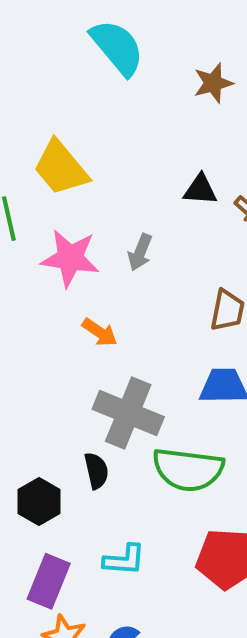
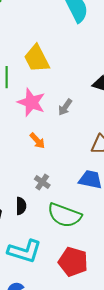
gray cross: (128, 413) -> (42, 182), size x0.5
cyan L-shape: (124, 560) -> (25, 251), size x1.6

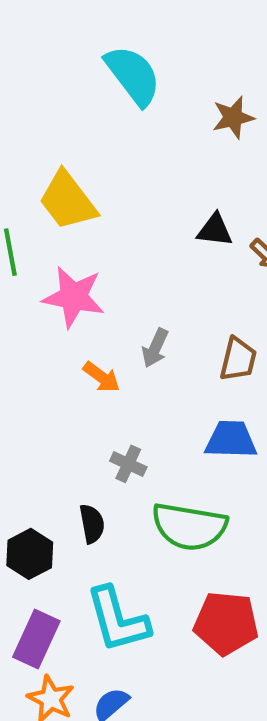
gray arrow: (65, 107) -> (155, 348), moved
cyan L-shape: (25, 251) -> (118, 620), turned 68

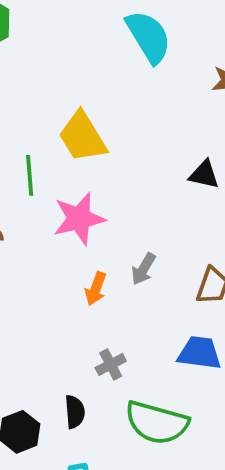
pink star: (74, 297) -> (79, 219), turned -30
orange arrow: (102, 377) -> (96, 289), turned 68
gray cross: (128, 464) -> (111, 364), turned 32

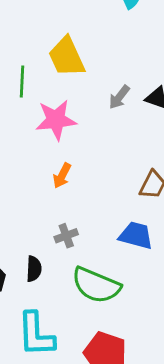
gray arrow: (143, 269) -> (119, 97), moved

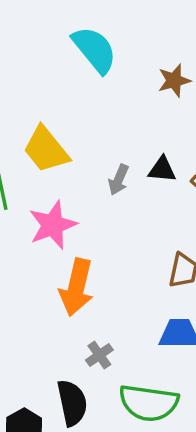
orange arrow: (62, 176) -> (76, 287), size x1.8
black semicircle: (34, 269) -> (72, 403), size x1.5

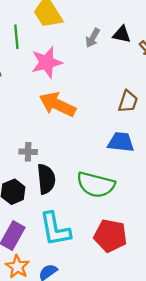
orange arrow: (76, 287) -> (57, 104), turned 96
gray cross: (99, 355) -> (28, 152), moved, turned 30

